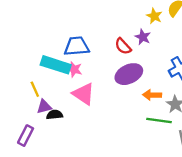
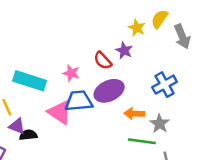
blue trapezoid: (77, 46) -> (79, 101), moved
pink star: (74, 69) -> (71, 73), moved
purple triangle: (44, 107) -> (17, 126), turned 35

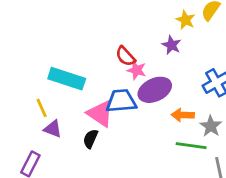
red semicircle: (103, 61) -> (125, 56), moved
pink star: (71, 73) -> (137, 70), moved
black semicircle: (28, 135) -> (90, 139), moved, turned -60

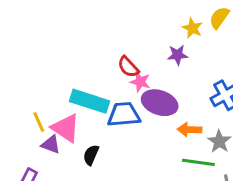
purple star: (172, 45) -> (178, 55), turned -30
cyan rectangle: (67, 79) -> (90, 101), moved
purple ellipse: (155, 90) -> (160, 103), turned 44
pink triangle: (100, 114) -> (66, 128), moved

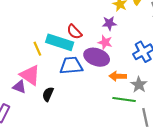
pink star: (140, 82) -> (105, 42), moved
cyan rectangle: (90, 101) -> (60, 42), moved
yellow line: (39, 122) -> (37, 49), moved

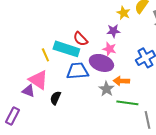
gray star: (139, 85) -> (106, 89), moved

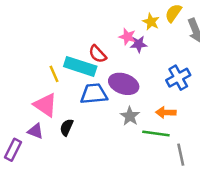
pink star: (109, 49) -> (127, 37), moved
orange arrow: (121, 81) -> (166, 112), moved
purple triangle: (28, 91) -> (35, 131), moved

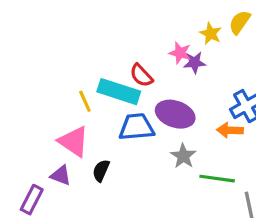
orange arrow: (166, 112) -> (230, 130), moved

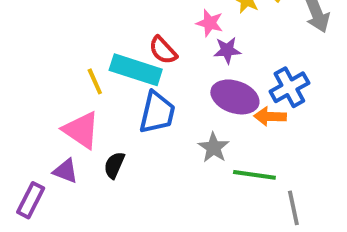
purple star: (195, 63) -> (227, 50), moved
purple ellipse: (175, 114) -> (235, 97), moved
blue trapezoid: (136, 127) -> (157, 113), turned 108

